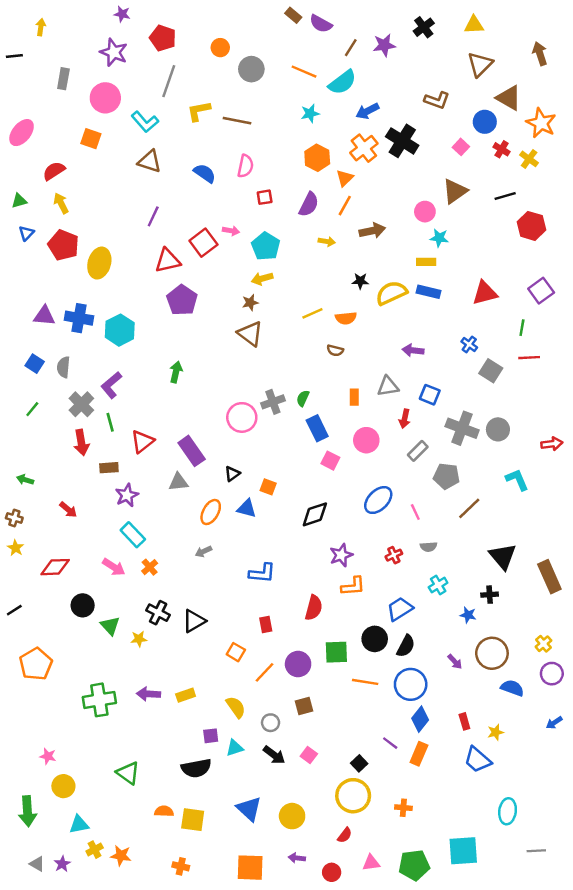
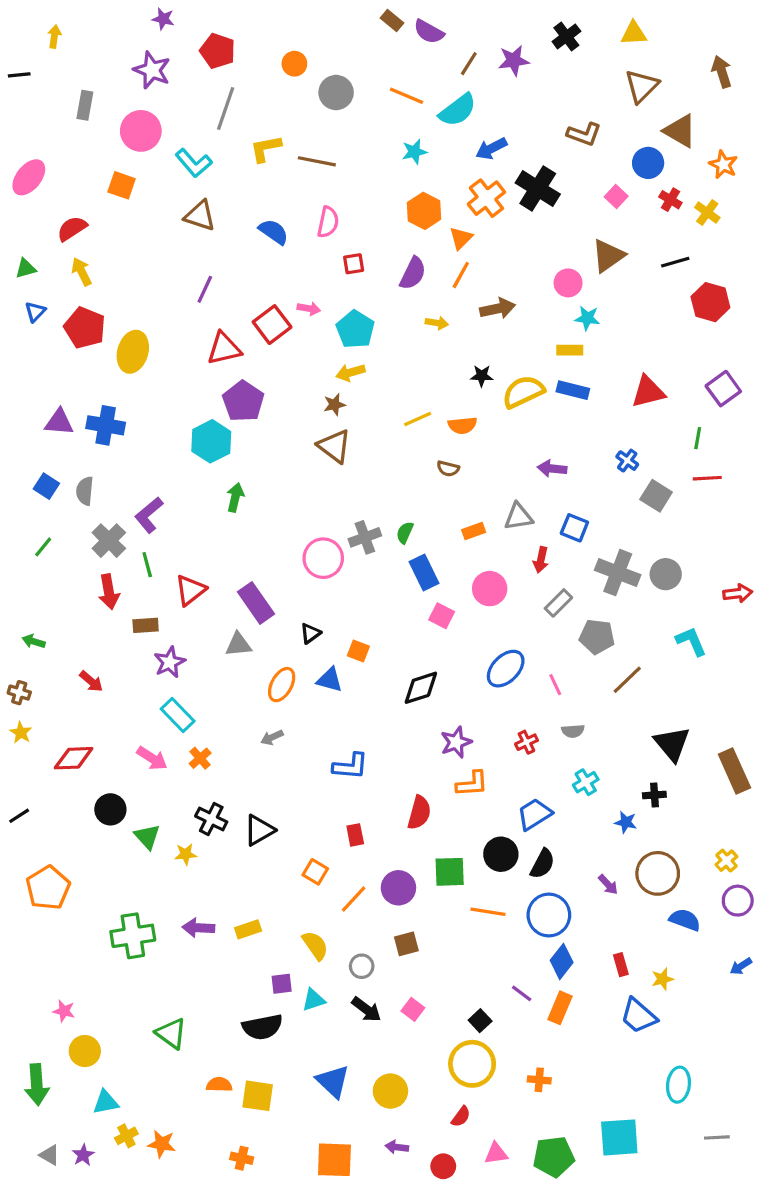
orange star: (541, 123) -> (723, 165), size x0.7
cyan hexagon: (120, 330) -> (211, 441), moved
orange rectangle: (354, 397) -> (474, 531), turned 70

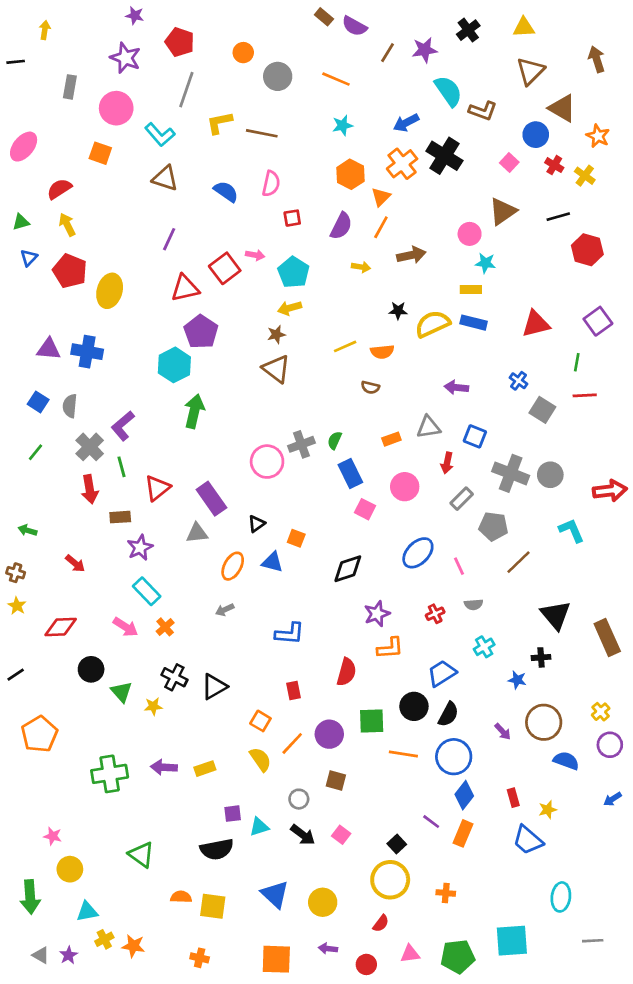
cyan semicircle: (458, 110) -> (448, 91), moved, turned -88
green arrow: (235, 497) -> (194, 411), size x1.4
red arrow: (738, 593) -> (610, 491), size x1.4
brown square: (406, 944) -> (336, 780), turned 30
yellow semicircle: (315, 945) -> (260, 759), moved

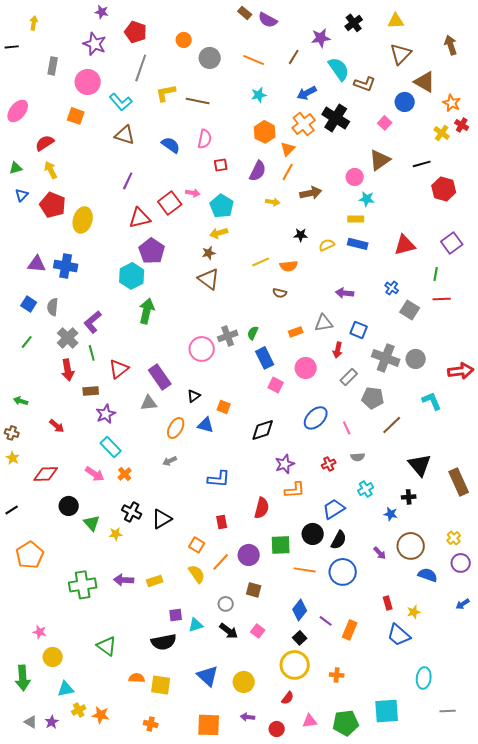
brown line: (388, 53) -> (294, 57), moved
red cross: (554, 165) -> (462, 125), moved
yellow semicircle: (433, 324) -> (327, 245), size x0.6
blue diamond: (464, 795) -> (300, 610), moved

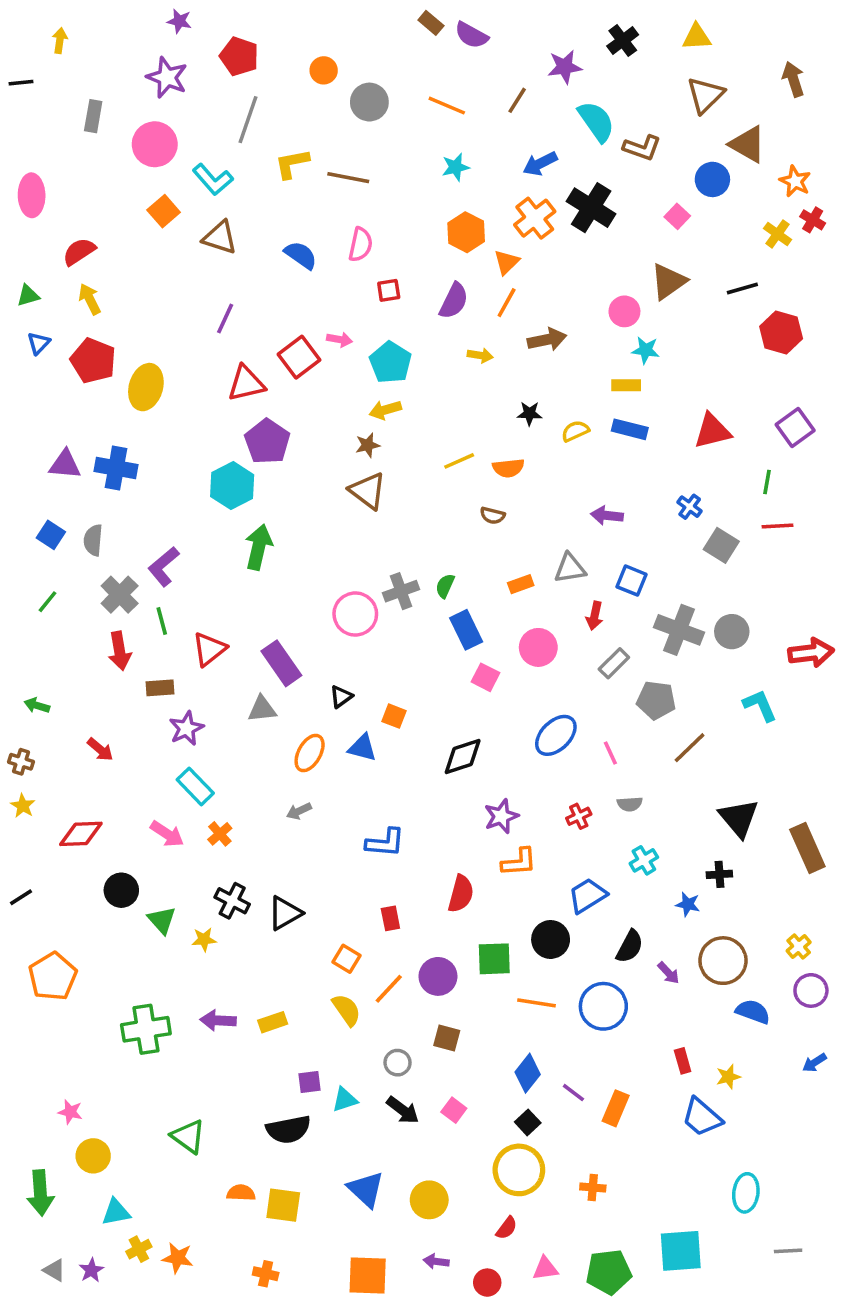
pink ellipse: (18, 111) -> (32, 195), turned -40
orange square: (76, 116) -> (164, 211), moved, turned 30
black semicircle: (339, 540) -> (630, 947), moved

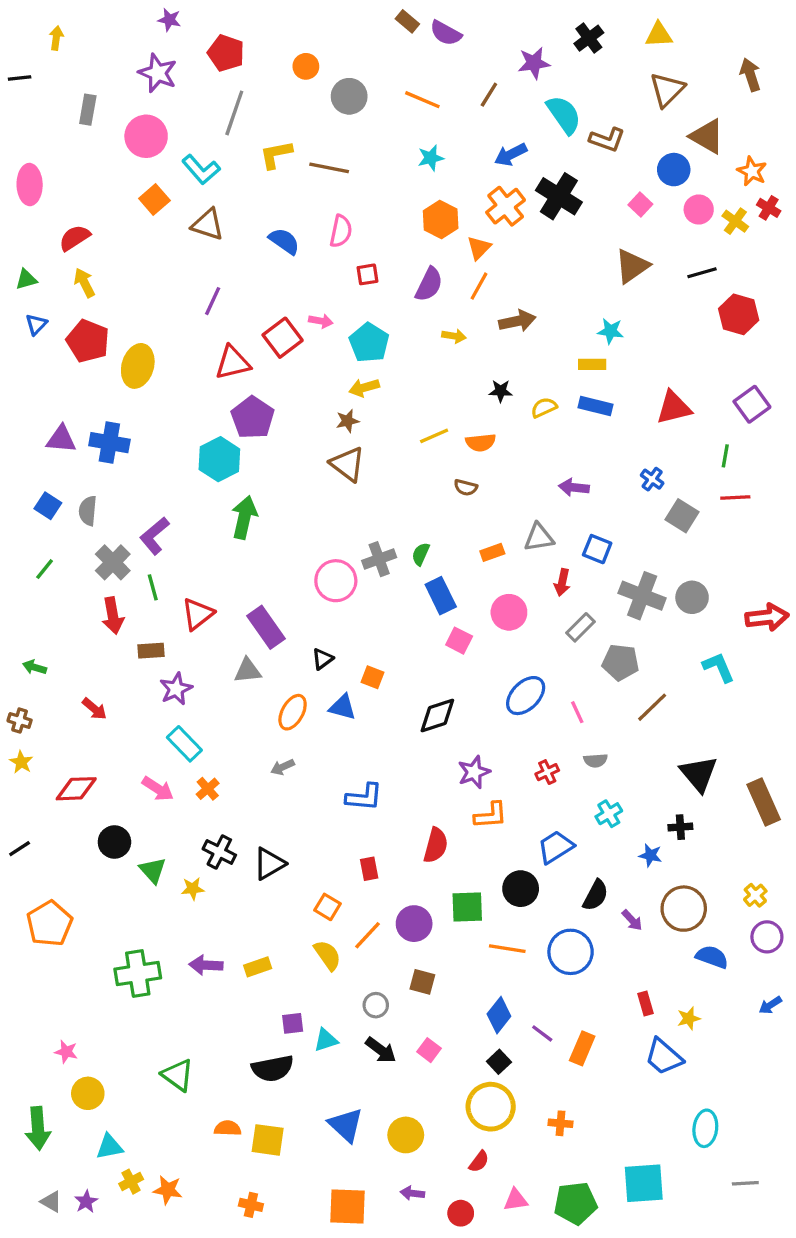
pink circle: (624, 311) -> (699, 209), moved

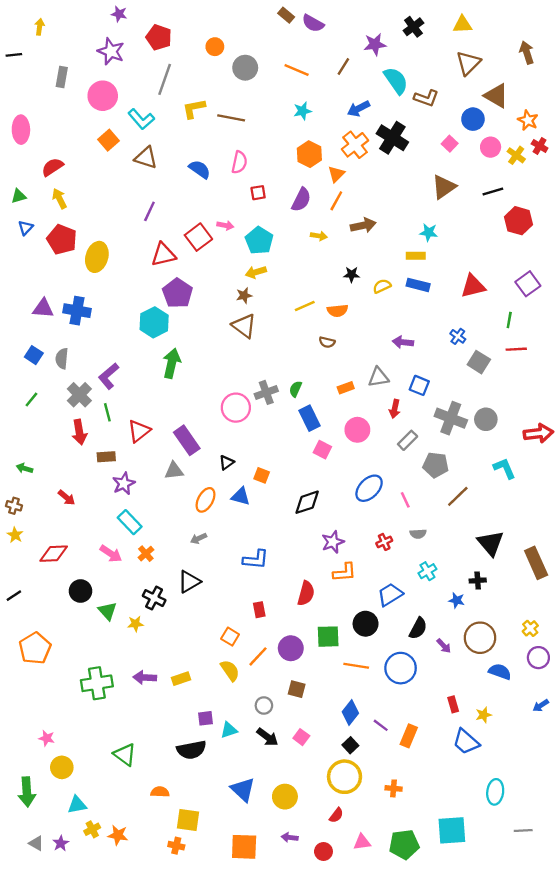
black triangle: (269, 864) -> (189, 582), moved
yellow square: (268, 1140) -> (188, 820), moved

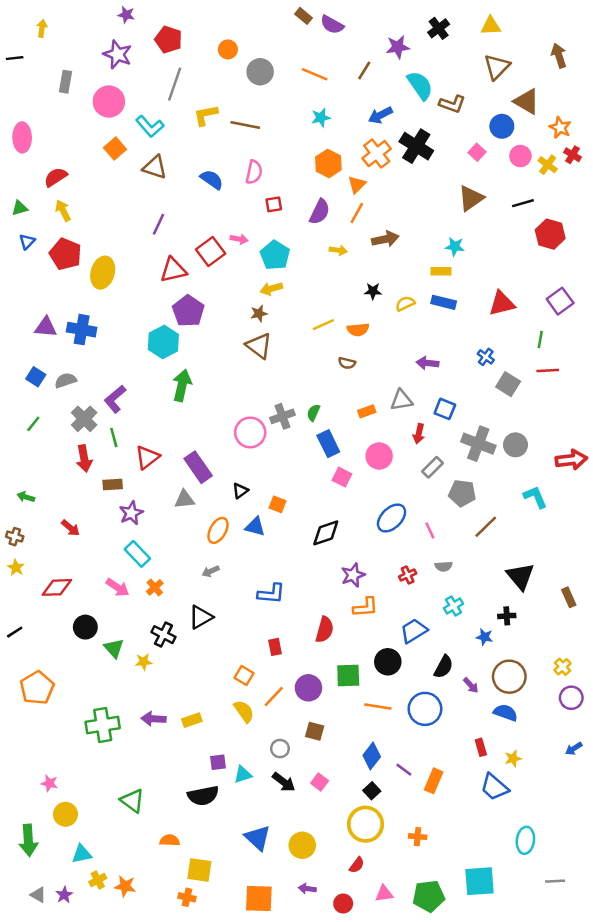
gray semicircle: (62, 359) -> (66, 380), turned 66
brown rectangle: (536, 563) -> (569, 597), size x0.6
blue semicircle: (500, 672) -> (506, 713), moved

